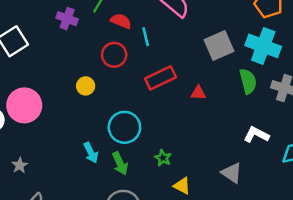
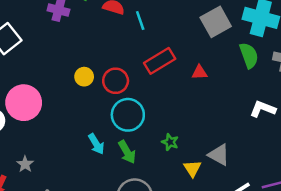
red circle: (114, 55) -> (116, 81), moved
gray triangle: (232, 173) -> (219, 155), moved
yellow triangle: (182, 186) -> (192, 168), turned 36

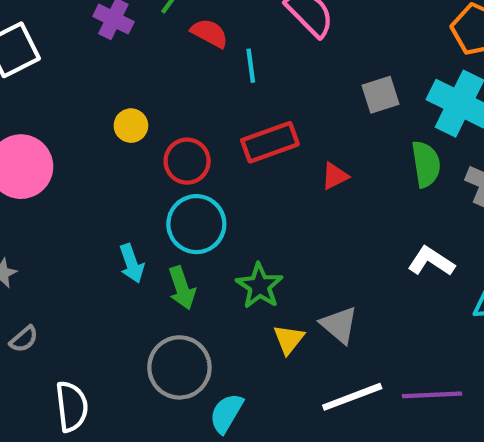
gray square: (216, 22) -> (380, 95), size x0.7
red triangle: (200, 72) -> (335, 176), turned -35
yellow circle: (84, 77) -> (131, 126), moved
green star: (170, 142) -> (260, 286), size x1.5

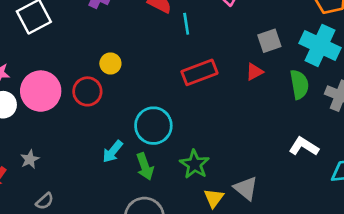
red circle: (187, 161) -> (87, 91), moved
red triangle: (335, 176) -> (254, 72), moved
cyan arrow: (132, 263) -> (113, 152), turned 60

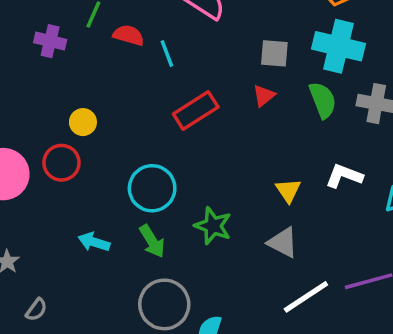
gray square: (269, 41) -> (274, 53), turned 35
cyan arrow: (113, 152) -> (94, 242), moved, turned 80
yellow triangle: (214, 198) -> (288, 190), moved

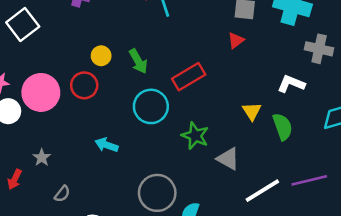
green semicircle: (323, 100) -> (283, 127), moved
red rectangle: (196, 110) -> (189, 77), moved
white L-shape: (344, 176) -> (291, 84), moved
green arrow: (152, 241) -> (138, 61), moved
gray triangle: (283, 242) -> (228, 159), moved

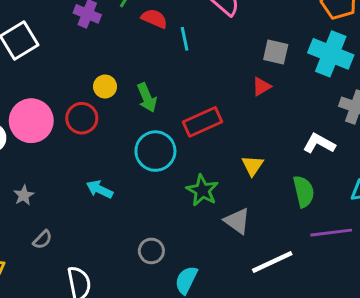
yellow triangle: (252, 111) -> (253, 166), moved
purple line: (309, 180) -> (331, 233), moved
gray circle: (157, 193) -> (151, 251), size x0.6

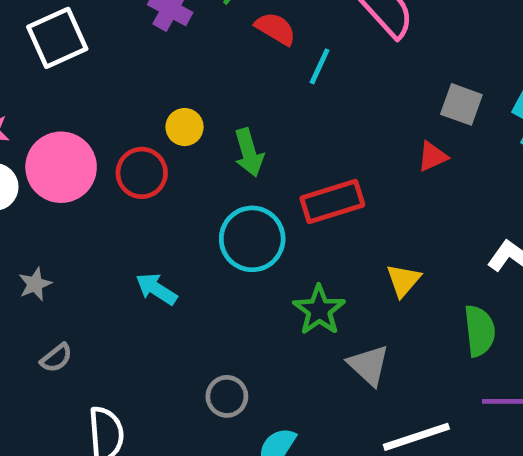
cyan line: (185, 39) -> (320, 66), turned 30

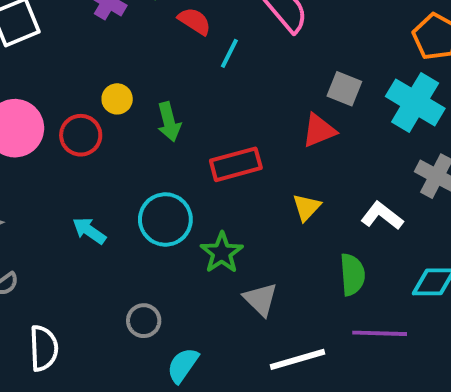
red triangle: (432, 157) -> (319, 131), size x1.4
cyan circle: (252, 239) -> (165, 219), moved
yellow triangle: (403, 280) -> (307, 207), moved

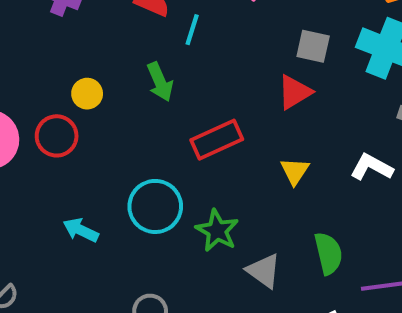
green arrow: (169, 122) -> (160, 82), moved
green semicircle: (352, 275) -> (328, 253), moved

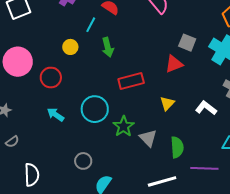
cyan line: (192, 30) -> (91, 25), moved
red circle: (57, 136) -> (51, 78), moved
gray triangle: (264, 271) -> (148, 138), moved

